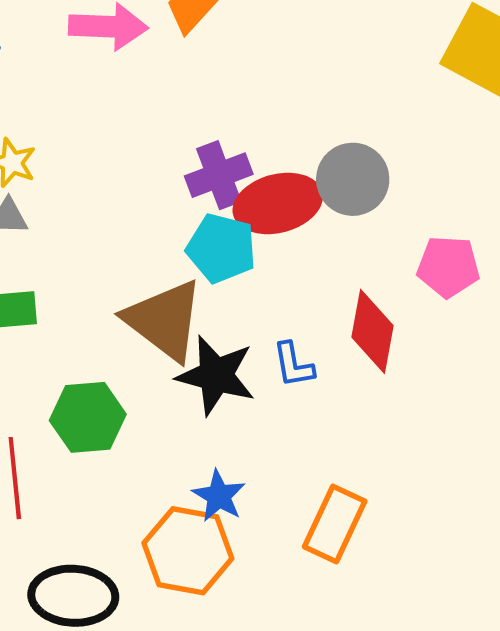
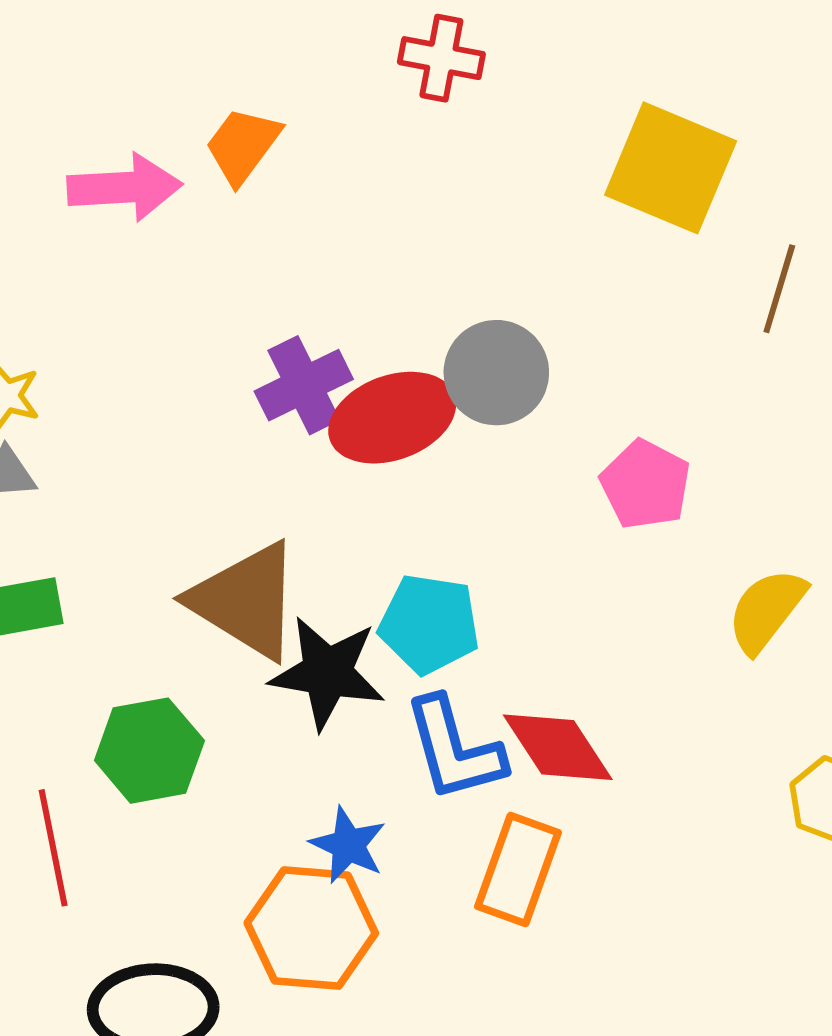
cyan pentagon: (221, 248) -> (429, 624), moved
pink pentagon: (448, 267) -> (646, 485), turned 30
red diamond: (373, 331) -> (558, 747), moved, turned -38
blue L-shape: (293, 365) -> (454, 749), moved, size x1.6

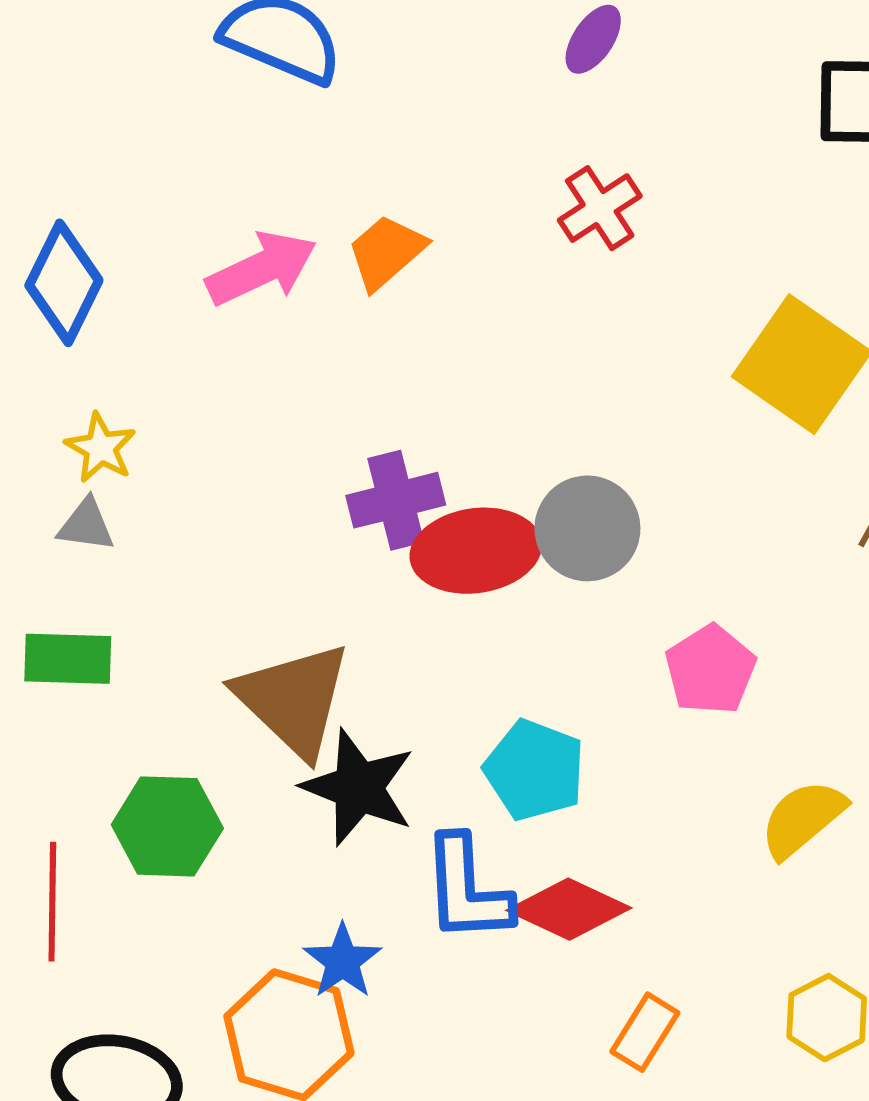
red cross: (441, 58) -> (600, 208), turned 34
pink arrow: (125, 187) -> (262, 268), turned -34
cyan pentagon: (429, 624) -> (535, 770), moved
red diamond: (558, 747) -> (569, 909), turned -44
orange rectangle: (518, 870) -> (645, 1032), moved, size x0.7

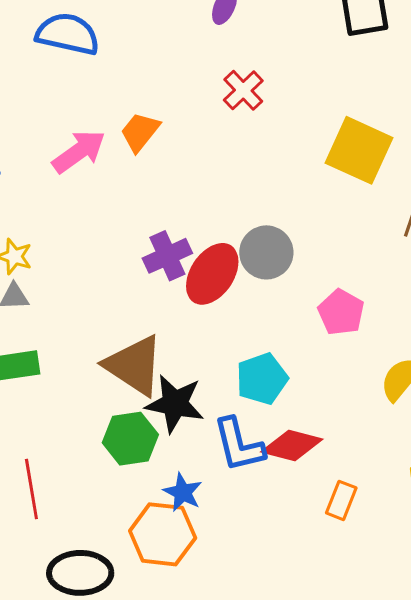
red ellipse: (476, 551) -> (212, 274), turned -38
cyan pentagon: (535, 770) -> (262, 379), turned -30
green hexagon: (167, 826) -> (130, 439), moved

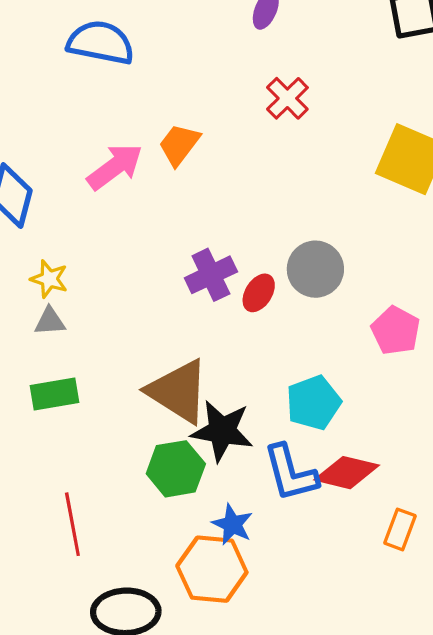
red ellipse: (212, 274) -> (259, 293), size x0.6

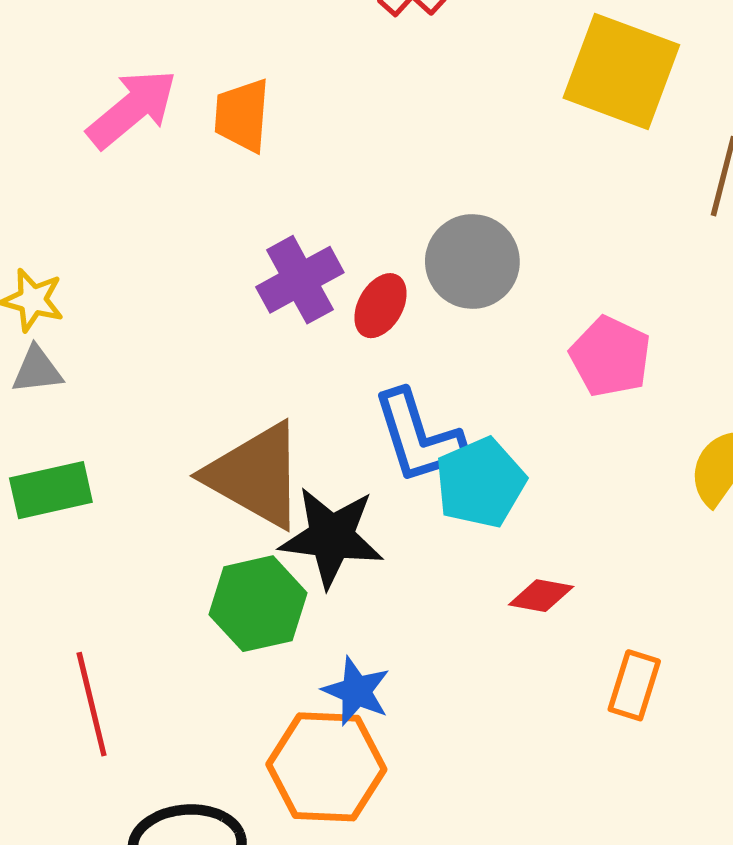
orange trapezoid: (179, 144) -> (242, 115), moved, turned -30
blue L-shape: (290, 473) -> (419, 437), moved
red diamond: (347, 473) -> (541, 596), size x0.6

